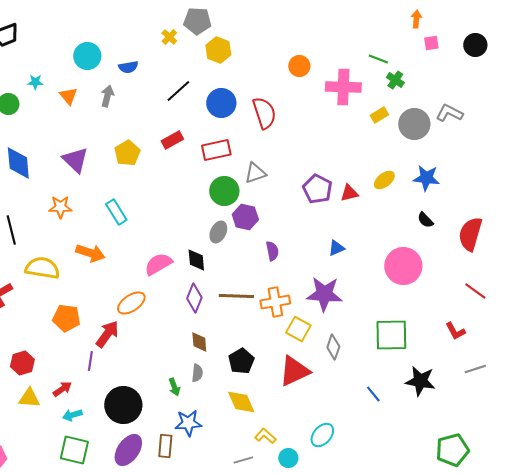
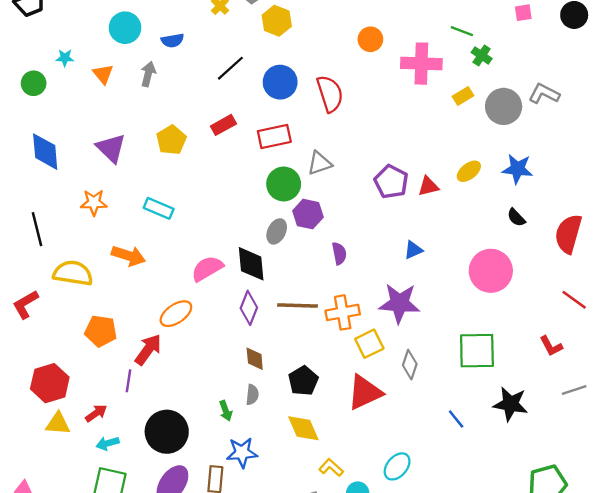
cyan rectangle: (116, 212) -> (159, 208), turned -35
black diamond: (196, 260) -> (251, 264), size x1.4
yellow square: (298, 329) -> (369, 344), turned 35
red hexagon: (22, 363) -> (50, 383), size x1.4

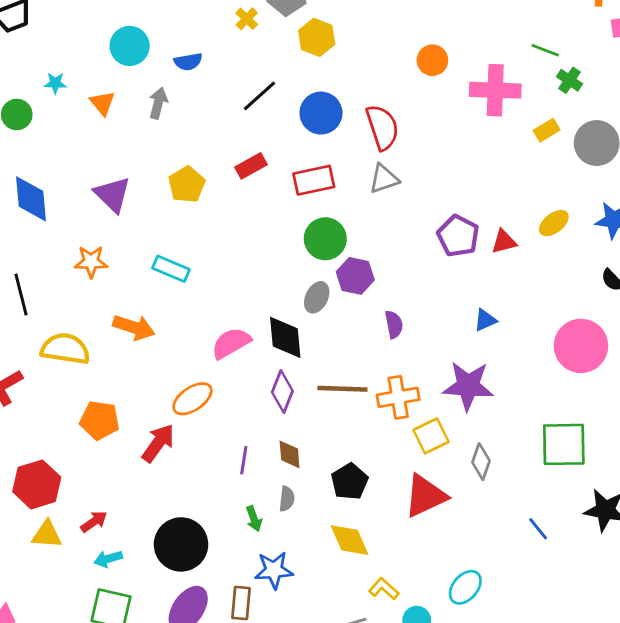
gray triangle: (319, 163) -> (384, 179), moved
purple line: (128, 381) -> (244, 460), moved

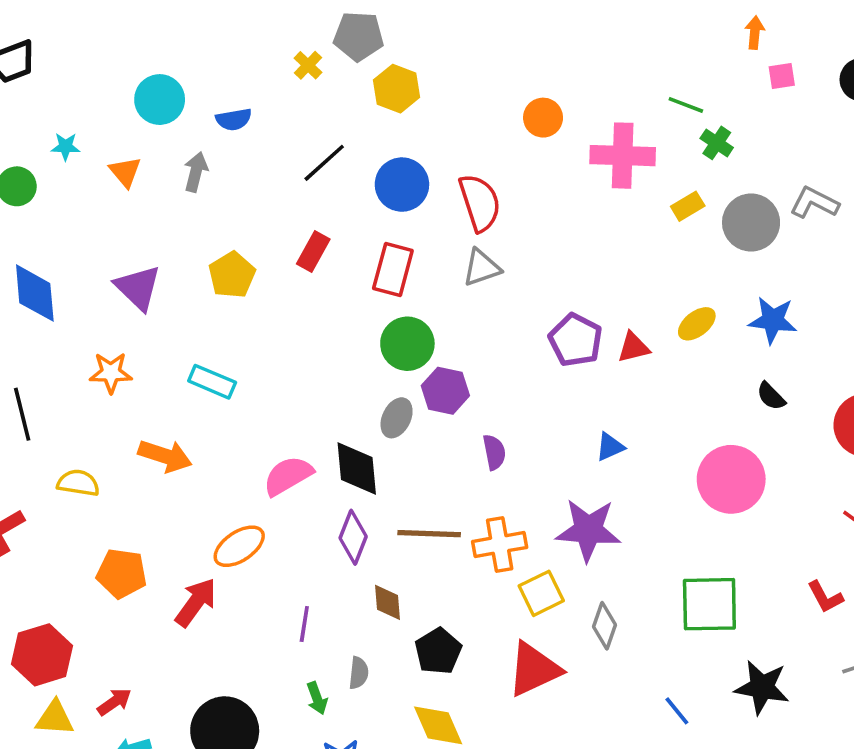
red rectangle: (251, 166) -> (313, 251), turned -32
red rectangle: (314, 180) -> (393, 270), turned -63
yellow semicircle: (65, 349) -> (78, 483), size x0.7
brown diamond: (290, 454) -> (387, 602), moved

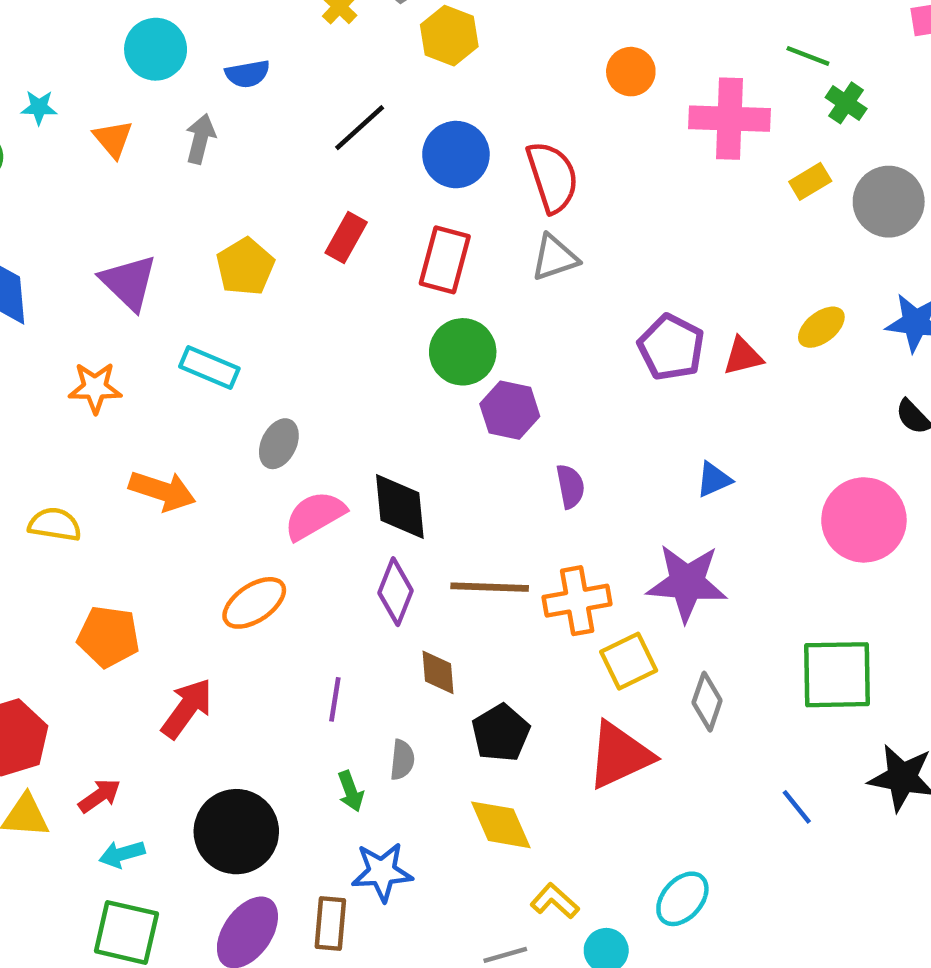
cyan rectangle: (212, 382) -> (209, 368), moved
gray ellipse: (397, 418) -> (279, 444), moved
red arrow: (196, 602) -> (187, 708), moved

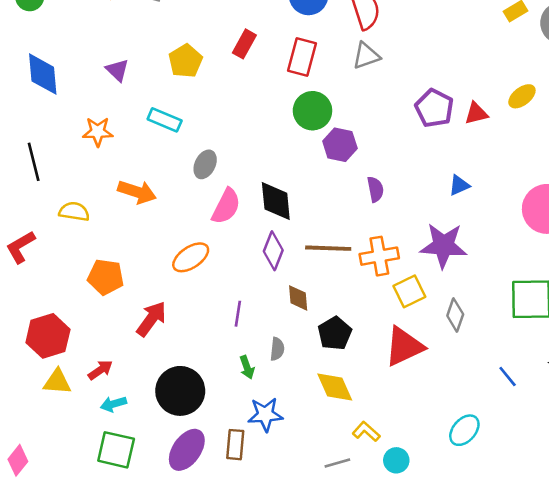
purple triangle: (129, 282) -> (117, 70), size x0.7
pink semicircle: (315, 515) -> (226, 206), turned 147
cyan ellipse: (682, 899) -> (464, 430), moved

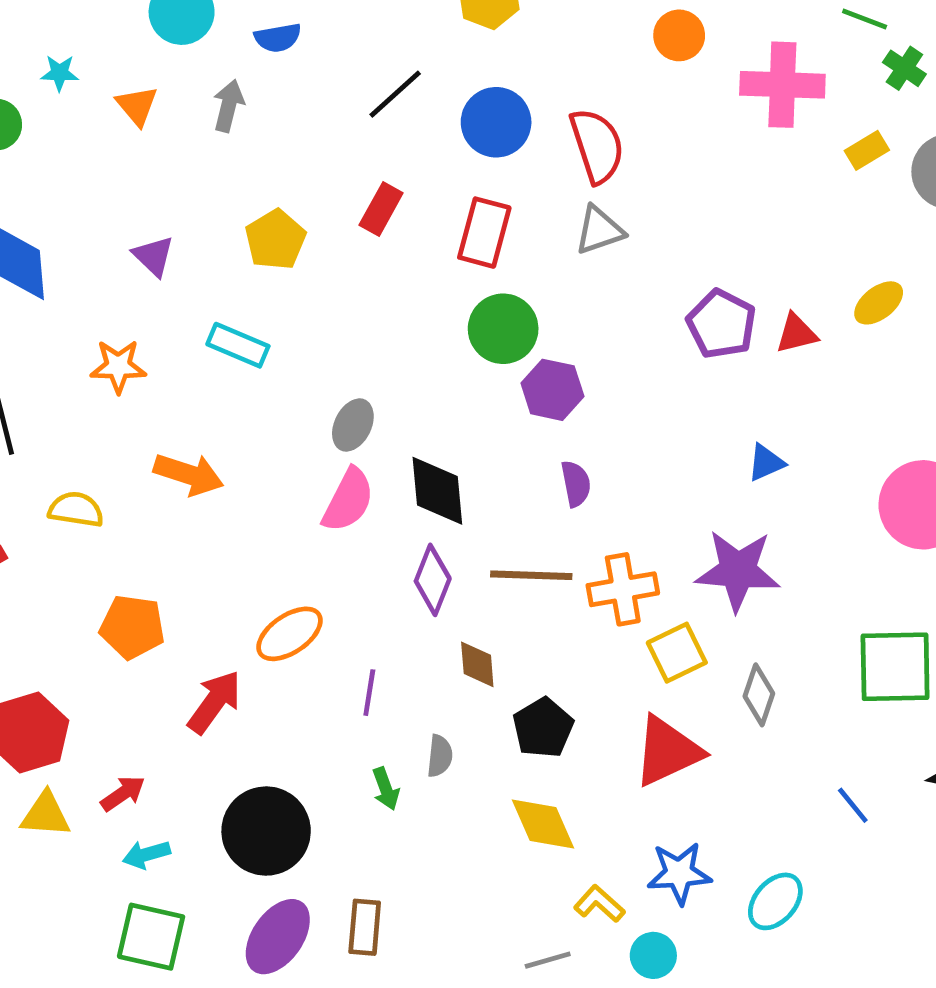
gray ellipse: (205, 164) -> (353, 425), moved
purple semicircle: (375, 189) -> (576, 484), moved
orange ellipse: (191, 257) -> (290, 634), moved
blue star: (265, 414) -> (679, 873), moved

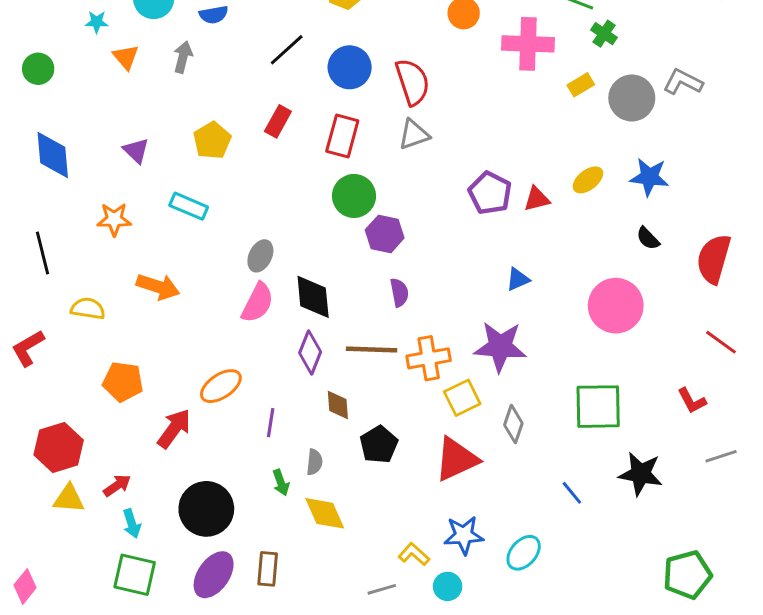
cyan star: (60, 73) -> (97, 22), moved
yellow diamond: (543, 824) -> (325, 513), moved
cyan arrow: (146, 854) -> (132, 524), turned -92

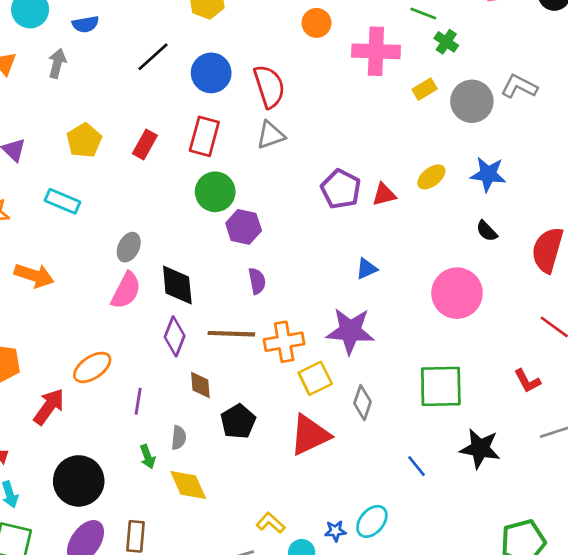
red rectangle: (278, 121) -> (145, 145), moved
blue star: (464, 535) -> (335, 531), moved, size x0.6

